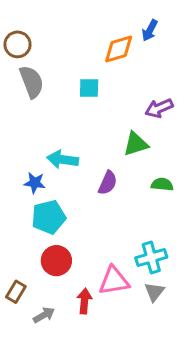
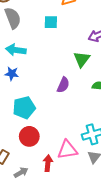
green triangle: (136, 144) -> (82, 59), turned -36
cyan arrow: (63, 160) -> (16, 50), moved
blue star: (35, 183) -> (12, 74), moved

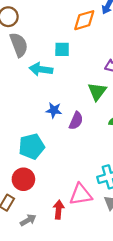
cyan arrow: (16, 50) -> (41, 69), moved
blue star: (12, 74) -> (54, 110), moved
red circle: (29, 136) -> (23, 179), moved

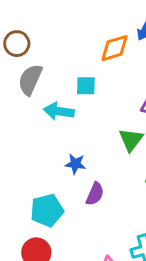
gray semicircle: (19, 45) -> (30, 80), turned -135
purple semicircle: (76, 121) -> (95, 194), moved

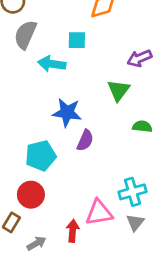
blue star: (75, 164) -> (67, 113), size x1.5

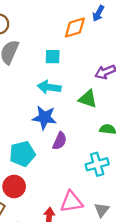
cyan arrow: (52, 64) -> (49, 87), moved
green triangle: (119, 90) -> (88, 99), turned -48
cyan cross: (132, 192) -> (97, 164), moved

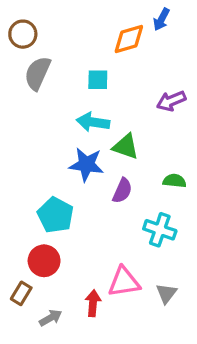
green triangle: (88, 99) -> (126, 147), moved
purple semicircle: (60, 141) -> (122, 191), moved
cyan pentagon: (22, 154) -> (55, 215), turned -30
cyan cross: (97, 164) -> (160, 230), turned 35

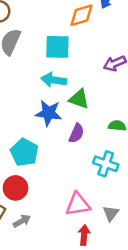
cyan square: (98, 80) -> (57, 47), size x1.5
red arrow: (93, 303) -> (84, 235), moved
gray arrow: (51, 318) -> (22, 221), moved

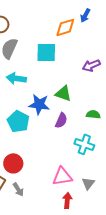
cyan arrow: (54, 80) -> (16, 78), moved
cyan pentagon: (24, 152) -> (18, 121), moved
gray arrow: (22, 221) -> (18, 189), turned 88

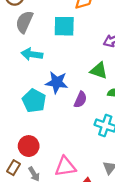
green triangle: (63, 93) -> (99, 70), moved
pink triangle: (62, 176) -> (65, 167), moved

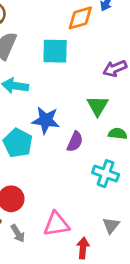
green triangle: (99, 70) -> (98, 106), turned 42

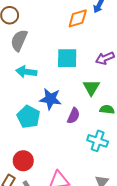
cyan square: (55, 51) -> (67, 58), moved

